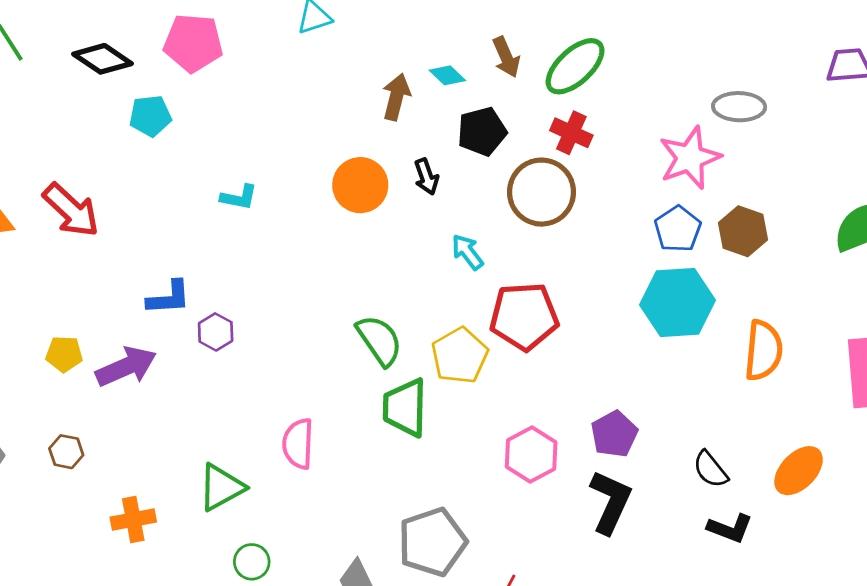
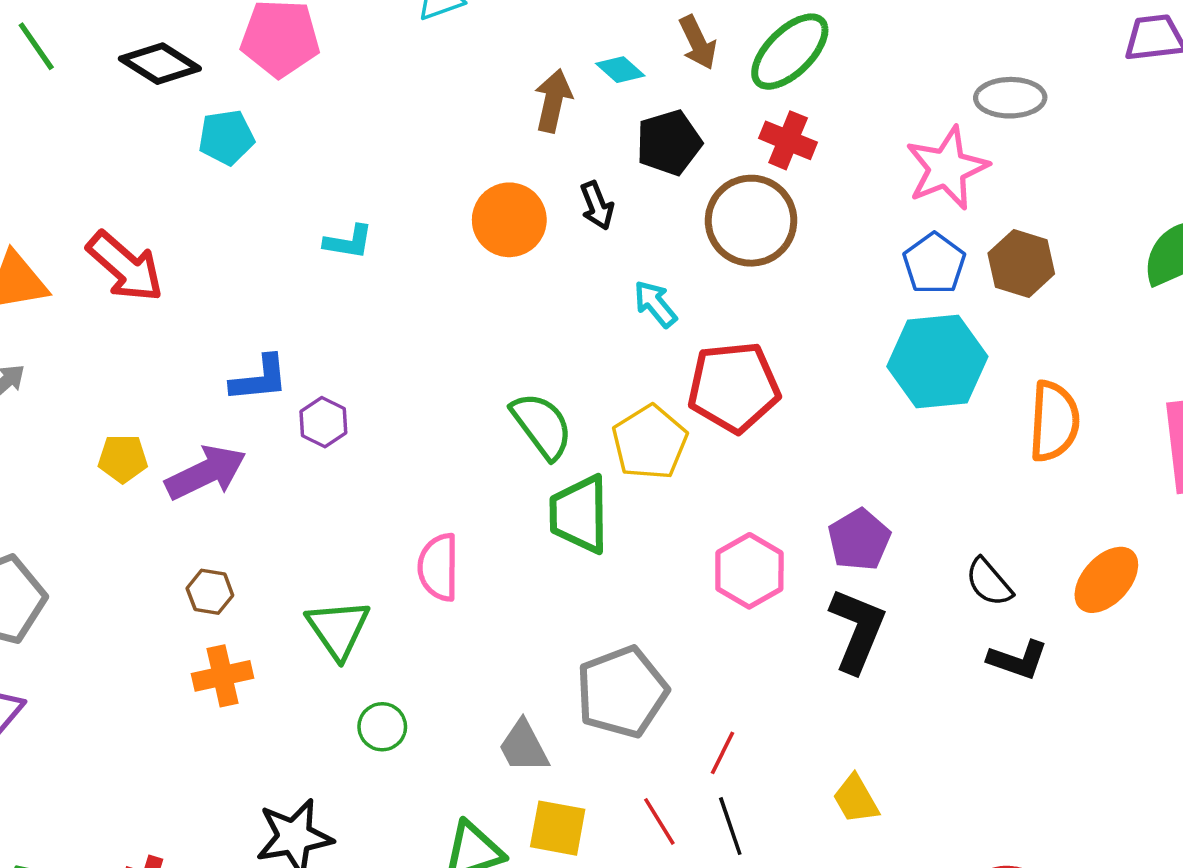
brown hexagon: (66, 452) -> (210, 592), moved
green triangle: (221, 487) -> (338, 629), turned -34

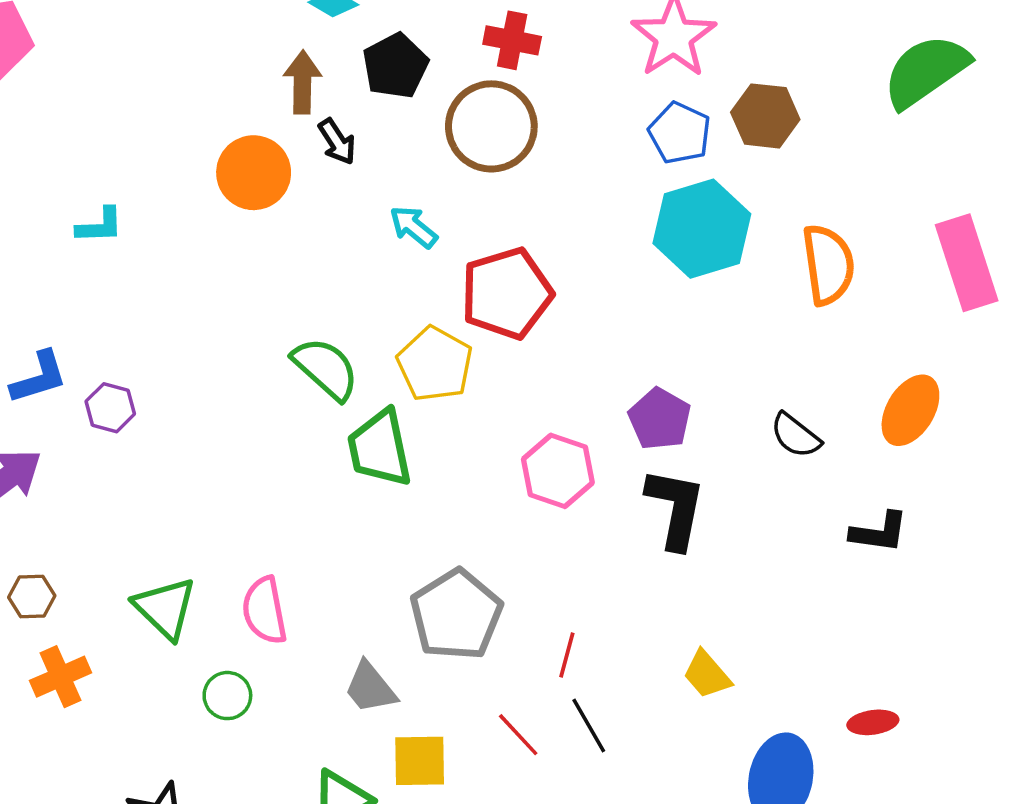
brown arrow: (553, 101) -> (302, 82), moved
pink semicircle: (438, 567) -> (265, 610), moved
black L-shape: (1018, 660) -> (879, 532), moved

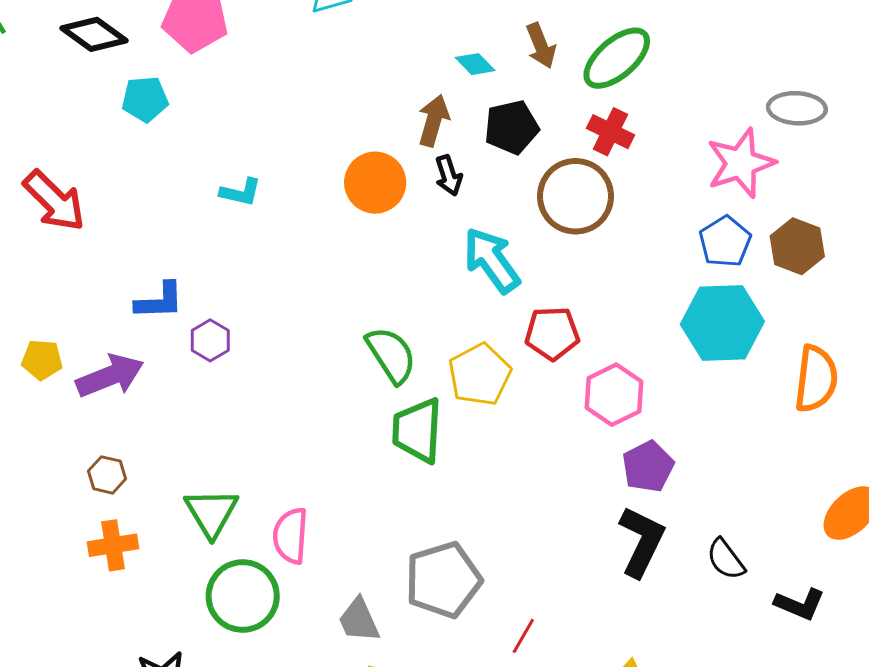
cyan arrow: (413, 227) -> (492, 260), size x1.6
red pentagon: (507, 293) -> (552, 333), size x0.7
black semicircle: (796, 435) -> (726, 559), moved
pink hexagon: (558, 471) -> (614, 395), moved
green circle: (227, 696) -> (243, 596), size x1.8

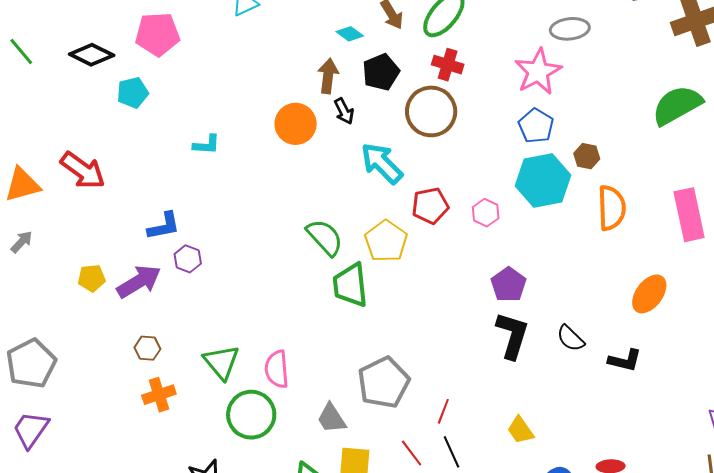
brown hexagon: (797, 246) -> (587, 156), moved, size x0.7
purple hexagon: (210, 340) -> (188, 259), moved
pink hexagon: (614, 395) -> (486, 213), moved, size x0.7

